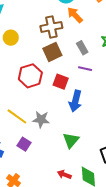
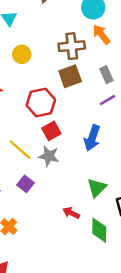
purple line: (85, 69) -> (108, 100), turned -48
red square: (61, 82) -> (51, 131), moved, turned 35
green triangle: (71, 140) -> (97, 188), moved
red arrow: (64, 175) -> (71, 213), moved

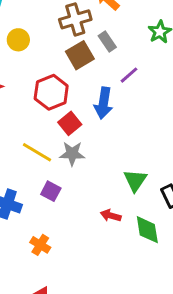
gray rectangle: (106, 75) -> (107, 41), moved
blue arrow: (92, 138) -> (103, 103), moved

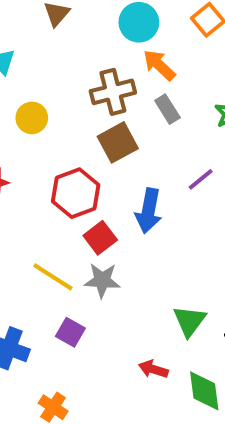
gray rectangle: (107, 41) -> (167, 109), moved
purple line: (129, 75) -> (201, 179), moved

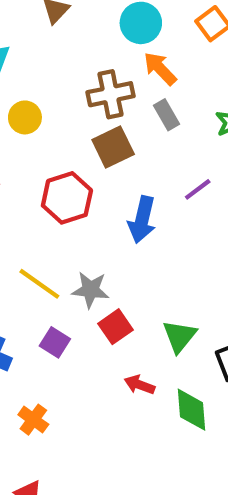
red square: (100, 238) -> (116, 327), moved

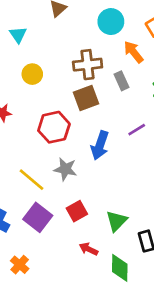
orange arrow: (160, 69) -> (134, 52), moved
gray star: (90, 290) -> (65, 169), moved
purple square: (55, 342) -> (38, 217), size x1.5

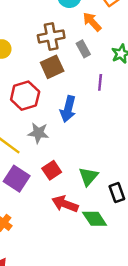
purple line: (137, 130) -> (100, 82), moved, turned -49
red arrow: (89, 249) -> (65, 204), size x1.5
green diamond: (120, 268) -> (95, 219), turned -30

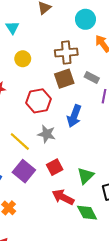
gray rectangle: (83, 49) -> (92, 77), moved, turned -40

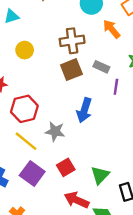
cyan triangle: (12, 28) -> (12, 16), turned 48
red hexagon: (39, 101) -> (24, 109), moved

